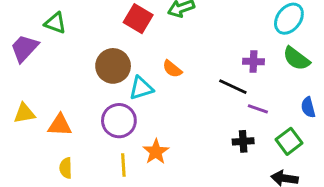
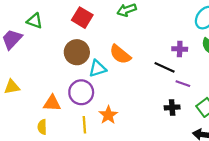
red square: (138, 19) -> (82, 18), moved
orange semicircle: (172, 69) -> (120, 54), size x1.5
orange triangle: (60, 125) -> (52, 103), moved

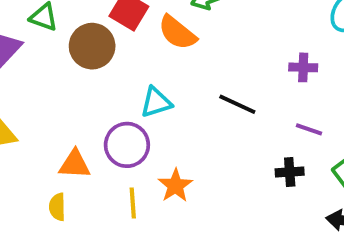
brown circle: (77, 52) -> (92, 46), moved
orange semicircle: (120, 54) -> (177, 33), moved
black line: (165, 67) -> (237, 104), moved

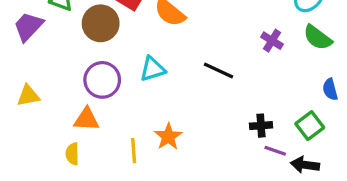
purple cross: (303, 67) -> (272, 41), turned 30
purple line: (309, 129) -> (275, 151), moved
purple circle: (127, 145) -> (102, 80), moved

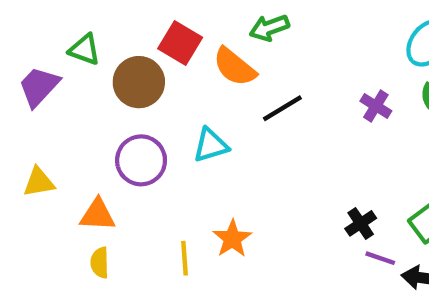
black line: (219, 71) -> (282, 108), moved, turned -56
orange triangle: (86, 119) -> (98, 215), moved
black cross: (261, 126) -> (361, 223), turned -30

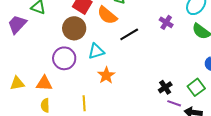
brown circle: (139, 82) -> (74, 28), moved
purple cross: (376, 106) -> (166, 22), moved
yellow triangle: (39, 182) -> (17, 83), moved
orange star: (232, 239) -> (106, 75), moved

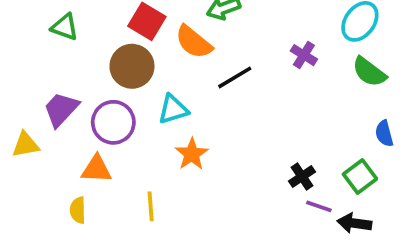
purple trapezoid: (17, 24) -> (61, 109), moved
yellow triangle: (17, 83) -> (25, 145), moved
orange triangle: (44, 83) -> (96, 169), moved

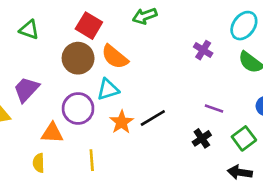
orange semicircle: (194, 42) -> (115, 57), moved
black line: (235, 77) -> (153, 118), moved
purple circle: (113, 122) -> (78, 108), moved
purple line: (319, 206) -> (214, 108), moved

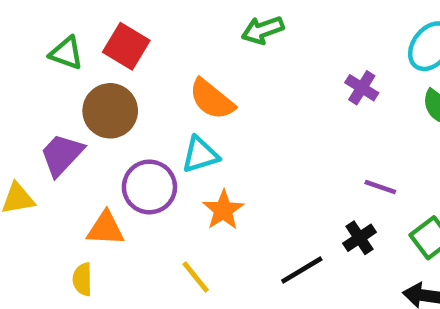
red square: (89, 26) -> (126, 46), moved
brown circle: (78, 58) -> (110, 111), moved
black line: (153, 118) -> (302, 270), moved
yellow line: (92, 160) -> (196, 277), moved, turned -35

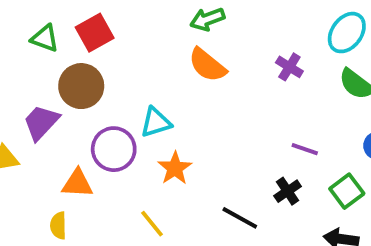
red square: (126, 46) -> (95, 33), turned 30
orange semicircle: (212, 99) -> (207, 65), moved
black line: (302, 270) -> (240, 218), turned 60

